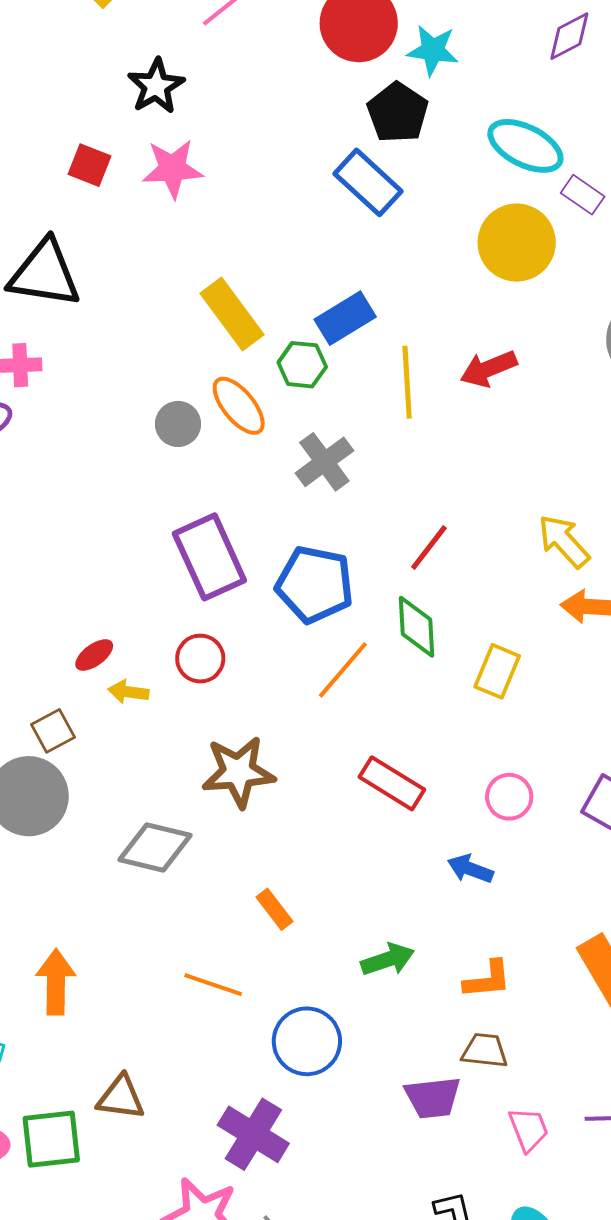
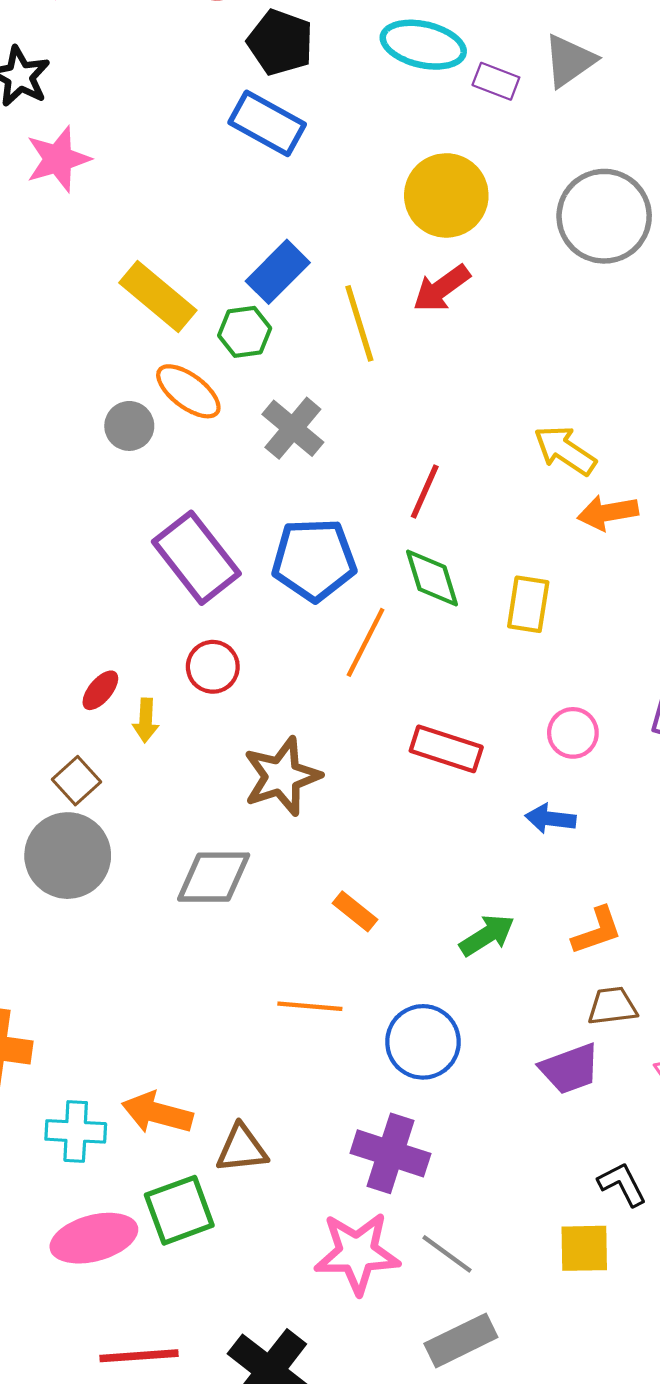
yellow circle: (517, 243) -> (446, 195), moved
yellow arrow: (128, 692) -> (146, 720), turned -81
orange arrow: (56, 982) -> (157, 1113), moved, turned -62

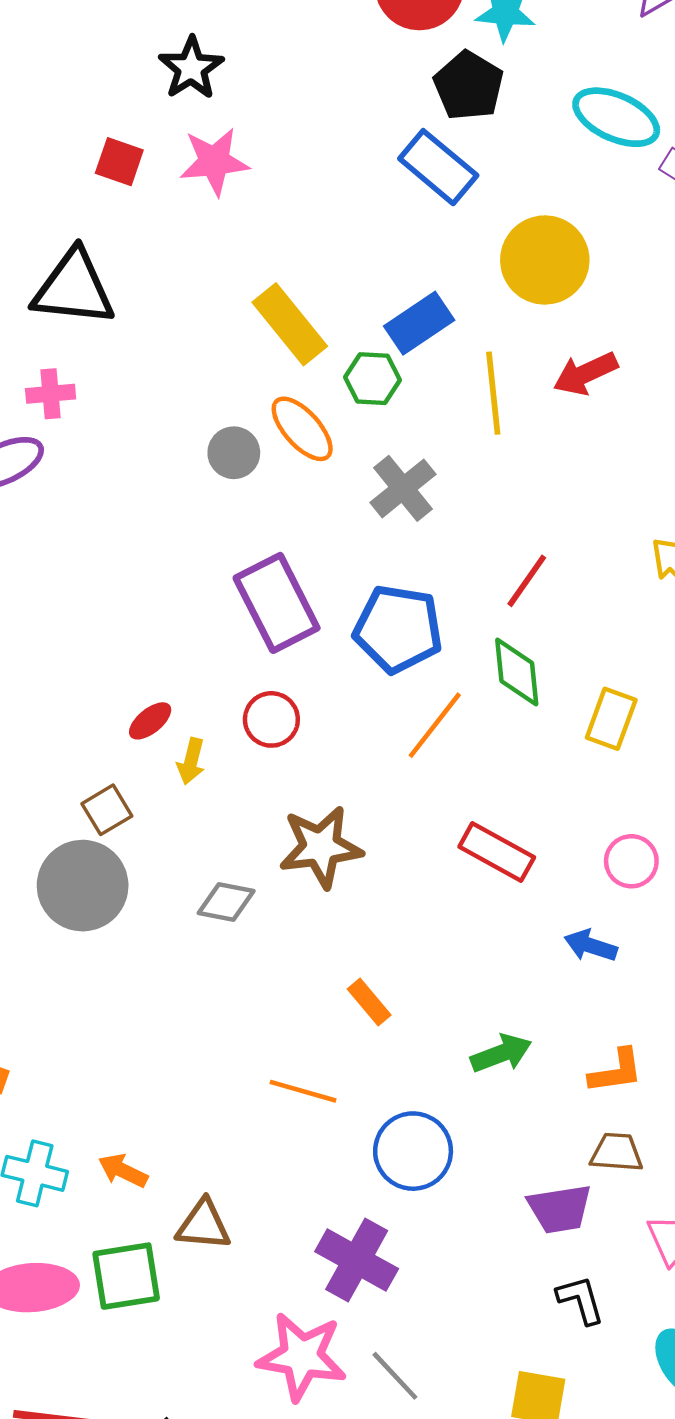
yellow circle: (446, 195) -> (545, 260), moved
gray diamond: (214, 877) -> (226, 902), moved, size x0.7
orange arrow: (157, 1113) -> (123, 1171), size x0.7
black L-shape: (622, 1184) -> (581, 1300), moved

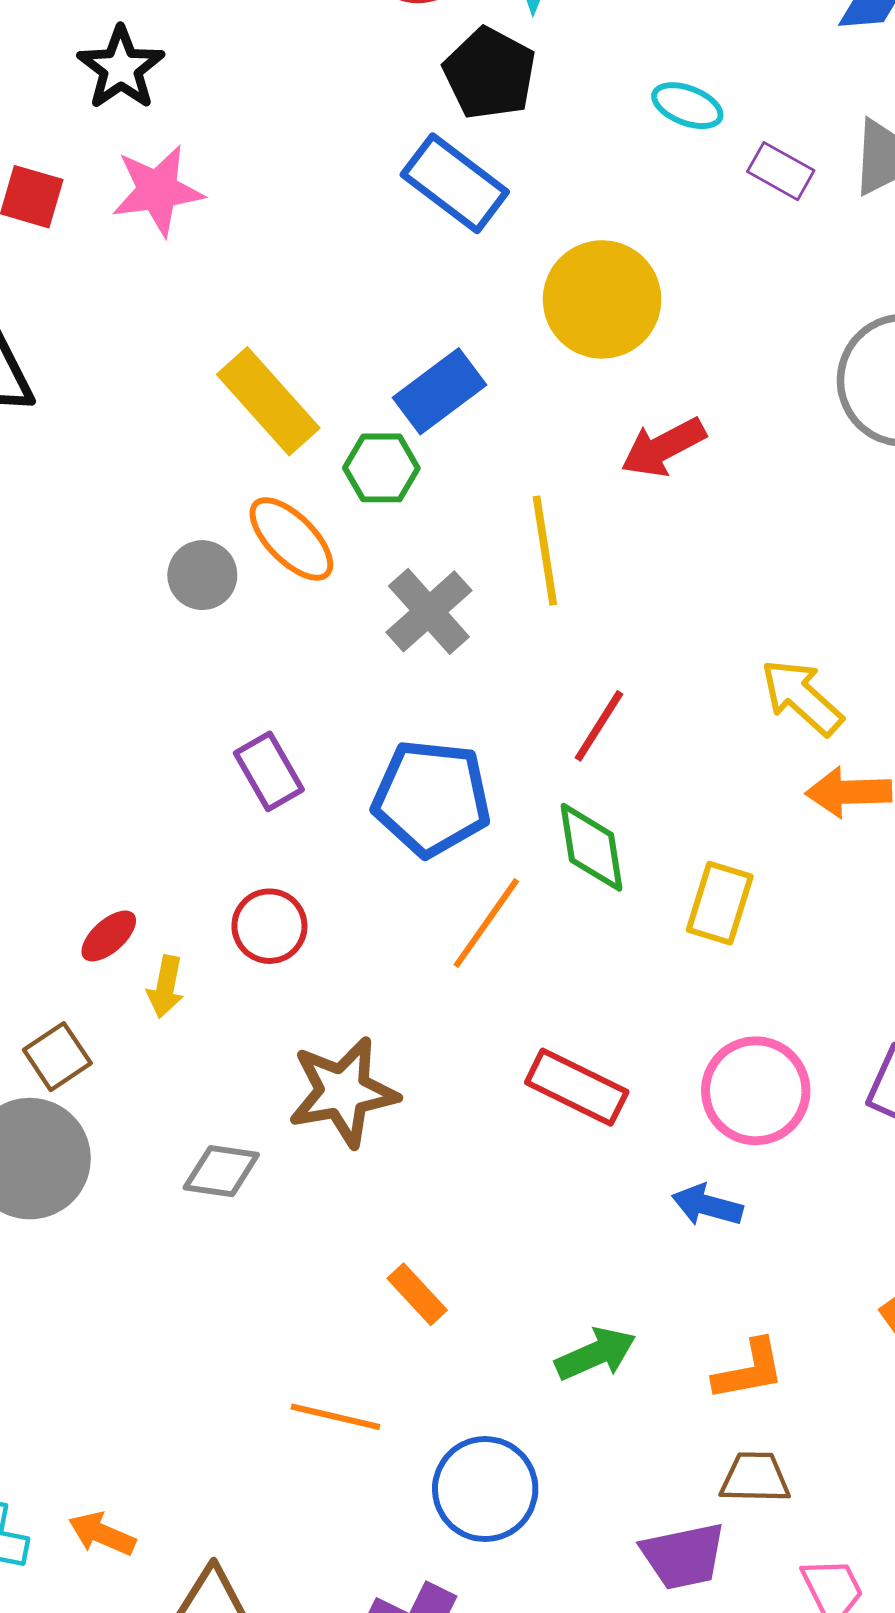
cyan ellipse: (616, 117) -> (687, 106), size x0.6
yellow line: (493, 393) -> (545, 551), moved
purple rectangle: (277, 603) -> (269, 771), size x0.6
pink circle: (631, 861) -> (756, 1091), size x1.5

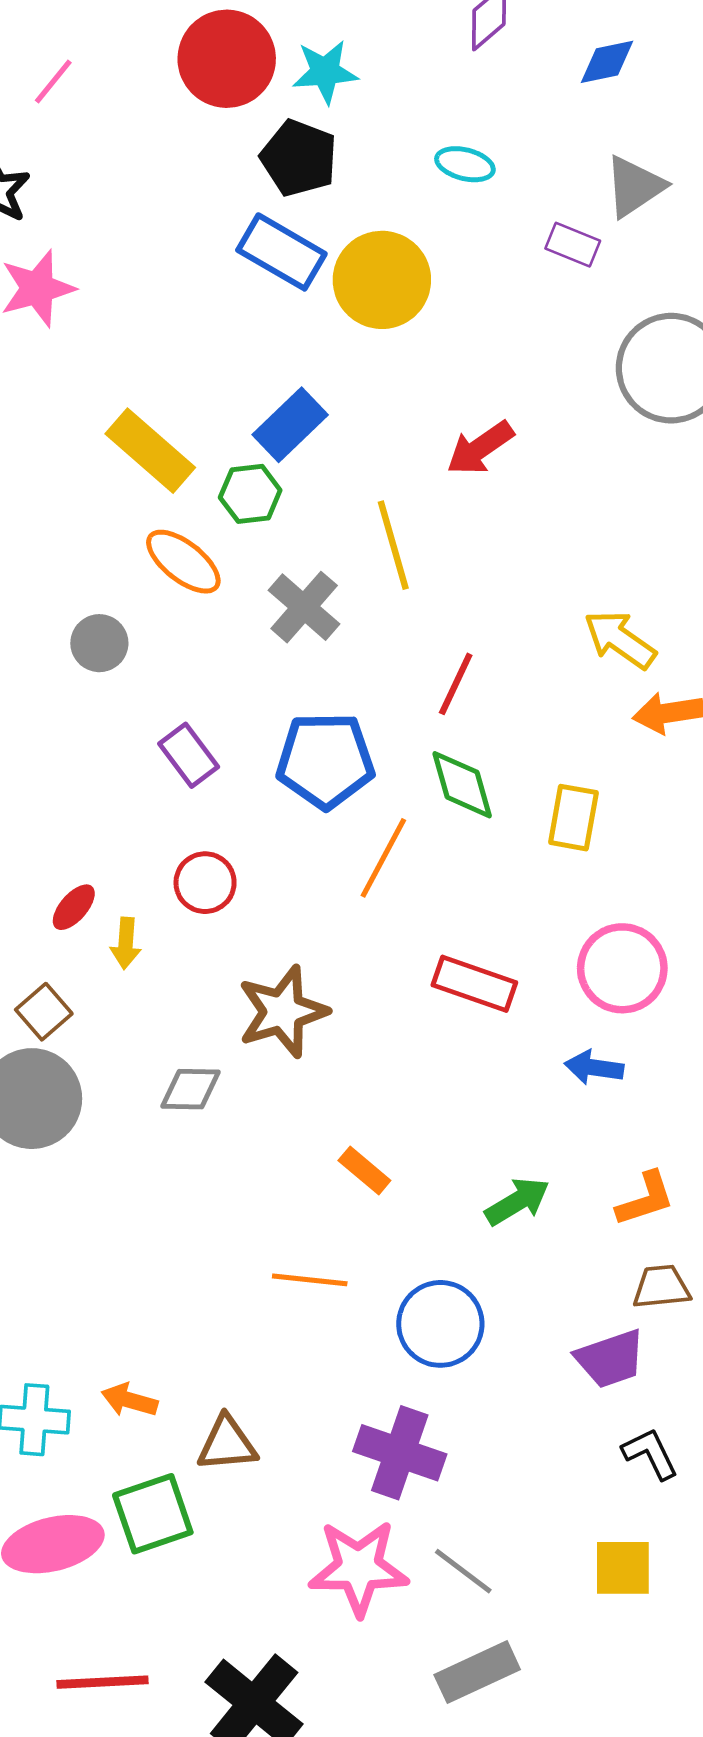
purple rectangle: (781, 171) -> (573, 245), moved
yellow circle: (602, 299) -> (382, 280), moved
gray circle: (202, 575) -> (99, 643), moved

